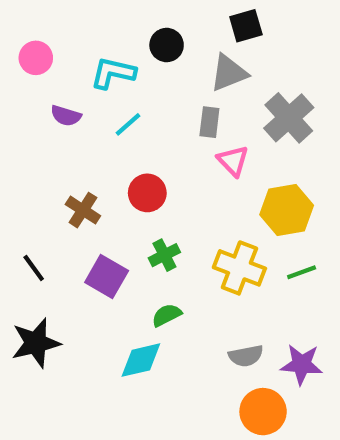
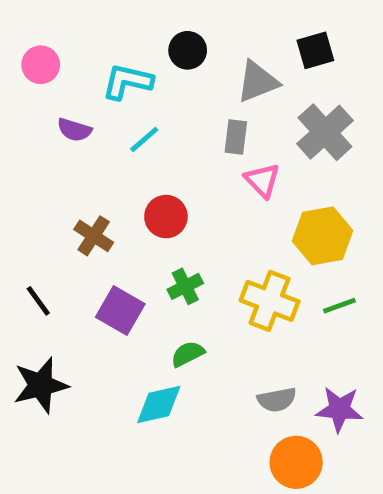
black square: (246, 26) -> (315, 50), moved

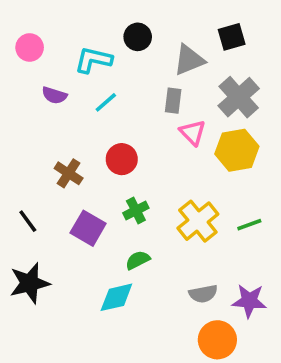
yellow hexagon: (323, 236) -> (237, 150), moved
yellow cross: (270, 301) -> (198, 221), turned 30

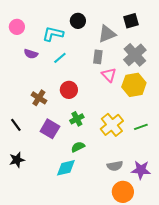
black star: (30, 283) -> (17, 160), size x0.7

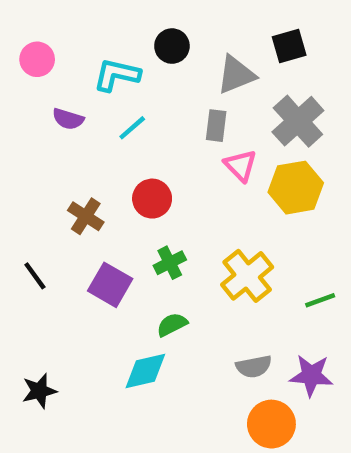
green line: (141, 127) -> (320, 300), moved
black star: (17, 160) -> (39, 391), moved

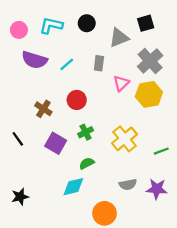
cyan L-shape: (117, 75) -> (51, 25), moved
purple semicircle: (68, 119) -> (34, 60), size x1.6
gray rectangle: (216, 126) -> (99, 63), moved
pink triangle: (240, 165) -> (121, 83), turned 30
orange circle: (271, 424) -> (105, 213), moved

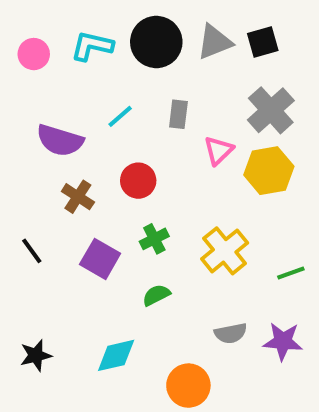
black circle: (87, 23) -> (156, 42), size x1.6
gray triangle: (119, 38) -> (215, 42), moved
purple semicircle: (34, 60) -> (60, 140), moved
cyan diamond: (73, 187) -> (116, 355), moved

